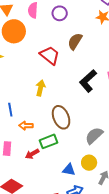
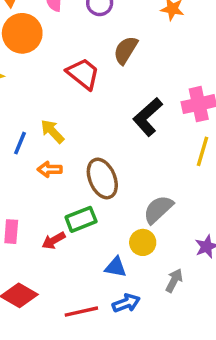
yellow arrow: (40, 88) -> (52, 131), moved, turned -56
blue line: (10, 110) -> (20, 143), moved, turned 32
orange arrow: (26, 126) -> (50, 169), moved
yellow circle: (89, 163) -> (143, 242), moved

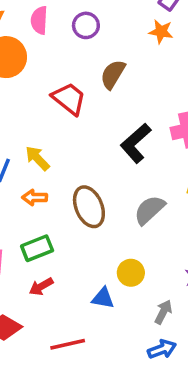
gray semicircle: (158, 209) -> (149, 210), moved
green rectangle: (81, 219) -> (37, 248), moved
red arrow: (54, 241) -> (41, 286), moved
blue arrow: (126, 303) -> (162, 349), moved

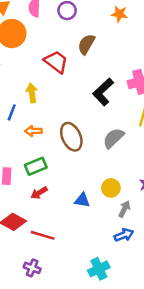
yellow arrow: (37, 158) -> (32, 93), moved, turned 36
yellow circle: (131, 273) -> (111, 188), moved
red line: (68, 344) -> (43, 235), moved, turned 30

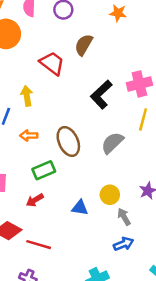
green rectangle: (36, 166) -> (44, 170), moved
gray arrow: (124, 209) -> (124, 217), turned -56

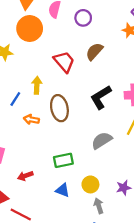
brown ellipse: (68, 141) -> (59, 108), moved
green rectangle: (44, 170) -> (63, 160), moved

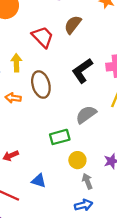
green rectangle: (63, 160) -> (60, 137), moved
blue triangle: (63, 190) -> (39, 181), moved

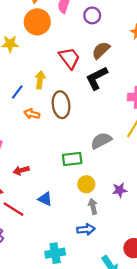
black L-shape: (82, 71) -> (97, 78), moved

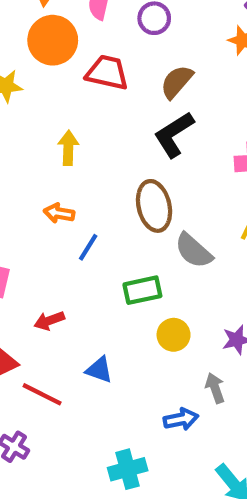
red trapezoid: (69, 58) -> (107, 72), moved, turned -35
blue line: (17, 92) -> (88, 247), moved
brown ellipse: (61, 105) -> (154, 206), moved
gray semicircle: (101, 141) -> (194, 251), turned -105
gray arrow: (93, 206) -> (215, 388), moved

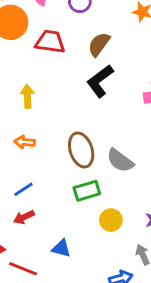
brown ellipse: (154, 206) -> (81, 150), moved
blue line: (88, 247) -> (23, 189), moved, turned 30

